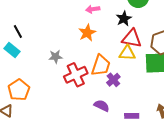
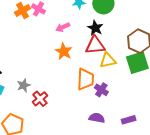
red triangle: (132, 38) -> (95, 45), moved
gray star: (56, 57) -> (24, 85), moved
red cross: (76, 75) -> (40, 99), moved, size x0.7

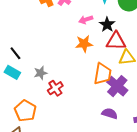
black star: (95, 28) -> (107, 25), moved
orange star: (64, 51) -> (84, 44), turned 30
purple cross: (101, 90) -> (117, 86), size x1.5

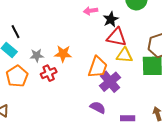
orange star: (84, 44) -> (63, 54), moved
orange pentagon: (25, 111) -> (17, 76), moved

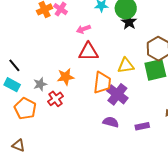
black star: (111, 19) -> (129, 22), moved
red triangle: (117, 37) -> (88, 52), moved

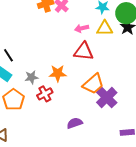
yellow triangle: (126, 65) -> (105, 28), moved
orange trapezoid: (102, 83) -> (93, 84), turned 35
purple semicircle: (111, 122) -> (75, 123), moved, turned -42

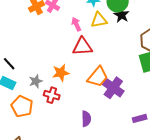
pink arrow: (82, 28) -> (76, 24), turned 88
red cross: (45, 94) -> (52, 95), turned -35
purple semicircle: (75, 123) -> (86, 119), turned 119

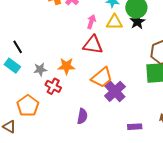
pink arrow: (76, 24) -> (91, 22), turned 32
orange pentagon: (22, 106) -> (28, 106), moved

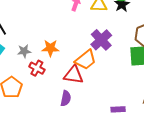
red triangle: (93, 45) -> (74, 75), moved
purple cross: (115, 91) -> (101, 40), moved

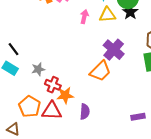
orange star: (50, 48) -> (65, 95), moved
red triangle: (74, 75) -> (52, 111), moved

